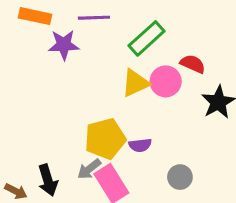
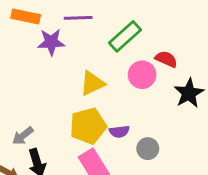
yellow triangle: (135, 83) -> (92, 83), moved
gray arrow: (89, 169) -> (23, 136), moved
gray circle: (180, 177) -> (148, 149), moved

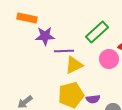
purple line: (78, 18) -> (64, 51), moved

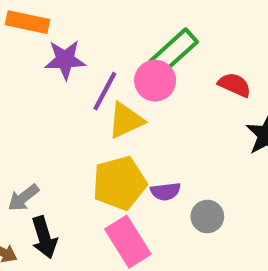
purple line: (64, 51) -> (105, 91), turned -60
pink circle: (109, 59) -> (155, 81), moved

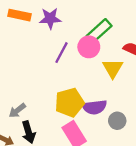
purple star: (65, 60) -> (50, 18), moved
yellow triangle: (126, 120) -> (113, 68), moved, turned -35
purple semicircle: (166, 191) -> (95, 107), size x1.5

